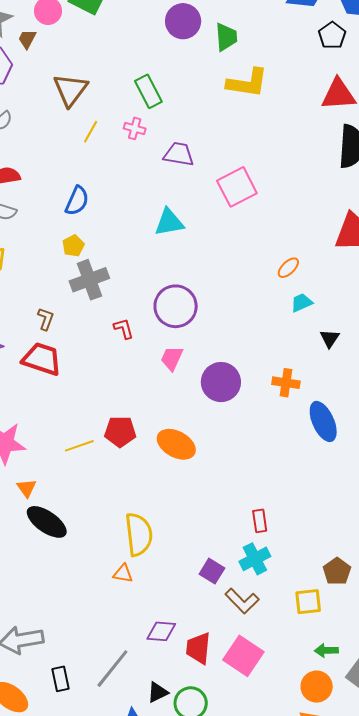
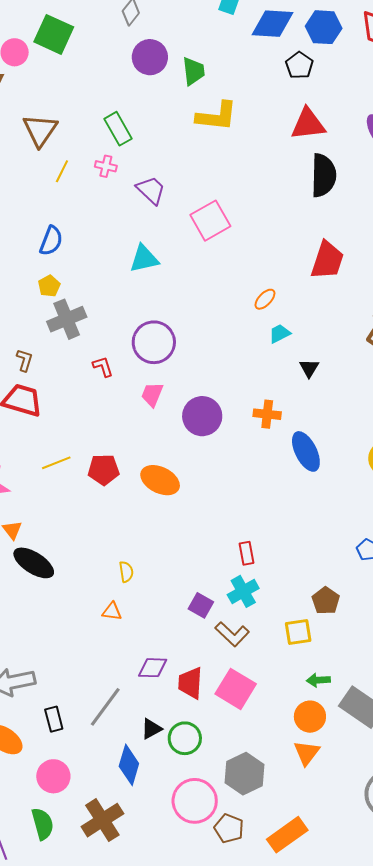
purple trapezoid: (179, 154) -> (151, 190), turned 36
yellow line: (79, 446) -> (56, 463), moved
yellow semicircle: (139, 534) -> (126, 572), size x0.5

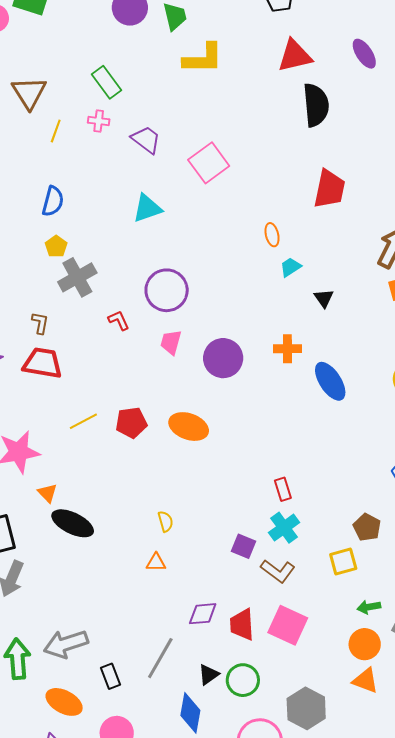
orange ellipse: (265, 299) -> (272, 235), turned -50
orange triangle: (307, 753) -> (366, 680), turned -40

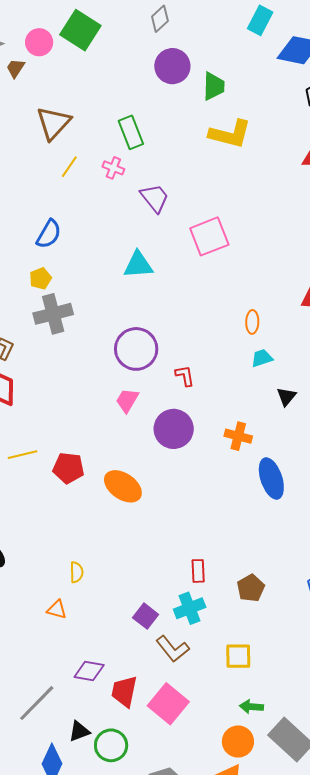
red L-shape: (119, 320) -> (185, 376), moved
brown pentagon: (367, 527) -> (251, 588), moved

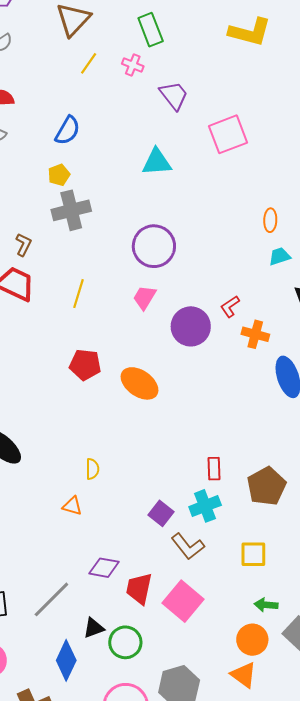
red L-shape: (185, 376) -> (230, 306), moved, turned -115
yellow line: (22, 455) -> (79, 294), moved, turned -60
brown pentagon: (251, 588) -> (266, 486), size x1.4

